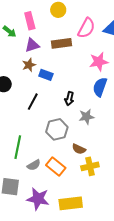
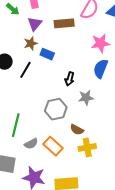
purple triangle: (32, 45) -> (35, 24), turned -35
black line: (33, 102) -> (25, 70), moved

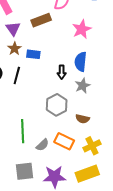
blue semicircle: (101, 69) -> (81, 62), moved
yellow cross: (87, 147) -> (92, 146), moved

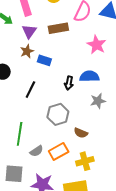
pink star: (82, 29) -> (96, 45), turned -30
blue semicircle: (81, 62) -> (89, 76), turned 72
black line: (17, 75) -> (30, 90), moved
gray star: (83, 86) -> (98, 101), moved
orange rectangle: (64, 141) -> (59, 152), turned -66

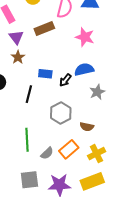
blue rectangle: (44, 60) -> (45, 74), moved
black arrow: (69, 83) -> (65, 80), turned 40

